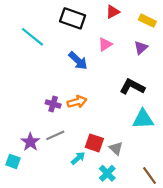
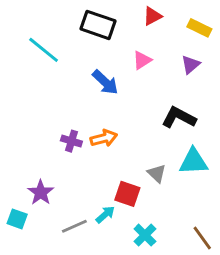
gray line: (55, 135) -> (74, 226), moved
gray triangle: (116, 148) -> (157, 173), moved

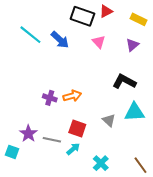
black rectangle: (98, 25) -> (82, 16), moved
pink triangle: (142, 60) -> (99, 42), turned -40
blue arrow: (105, 82) -> (60, 40), moved
red square: (127, 194) -> (77, 128), moved
gray line: (74, 226) -> (52, 140), moved, turned 36

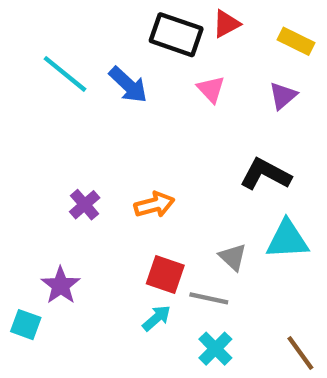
purple cross: (50, 98) -> (85, 205), moved, turned 32
gray line: (52, 140) -> (209, 298), moved

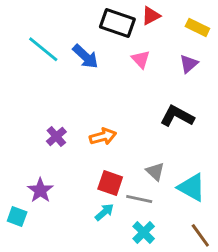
cyan triangle: (287, 240) -> (192, 187), moved, turned 32

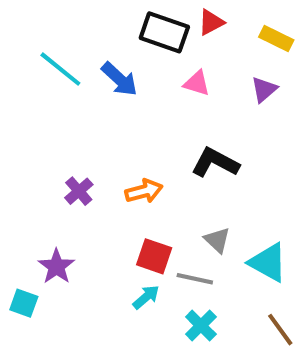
pink triangle: (141, 59) -> (197, 83), turned -30
black L-shape: (177, 116) -> (215, 163), moved

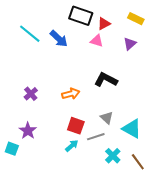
red triangle: (211, 22) -> (104, 24), moved
purple cross: (79, 191) -> (31, 94), moved
gray line: (195, 279) -> (96, 137), turned -30
cyan cross: (201, 326) -> (113, 156), moved

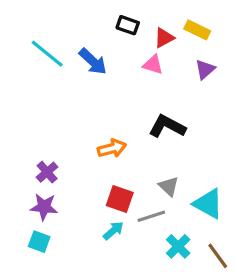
black rectangle: (81, 16) -> (128, 25), size x0.6
yellow rectangle: (136, 19) -> (197, 30), moved
purple cross: (31, 94) -> (47, 172), moved
purple star: (28, 131) -> (44, 207), turned -30
cyan square: (12, 149) -> (39, 242), moved

